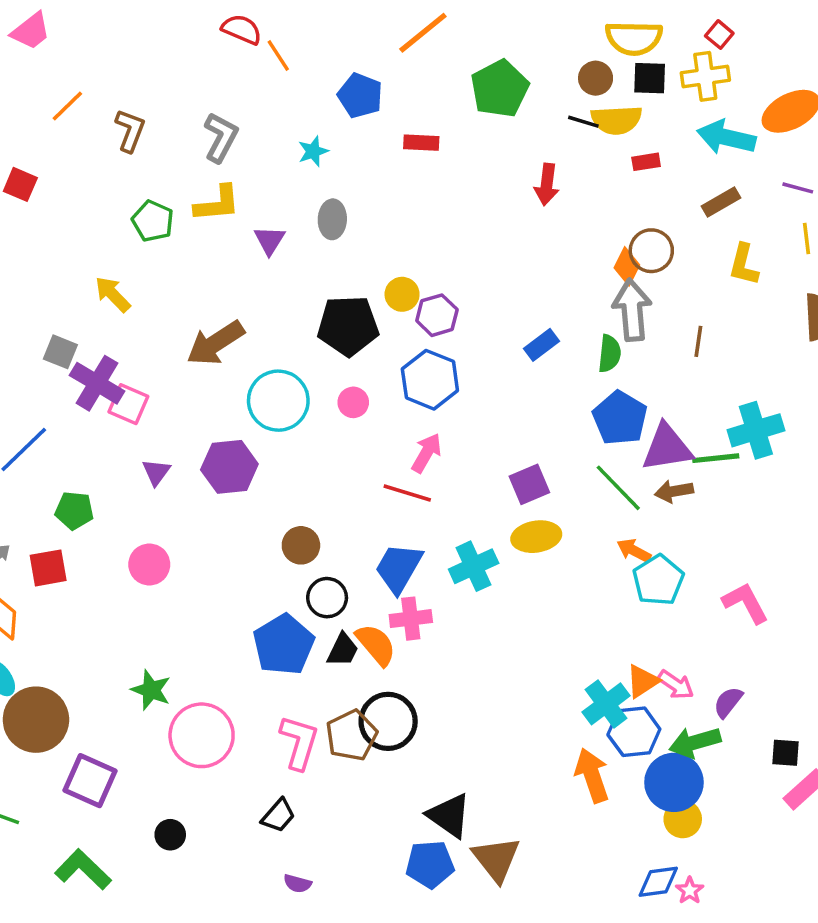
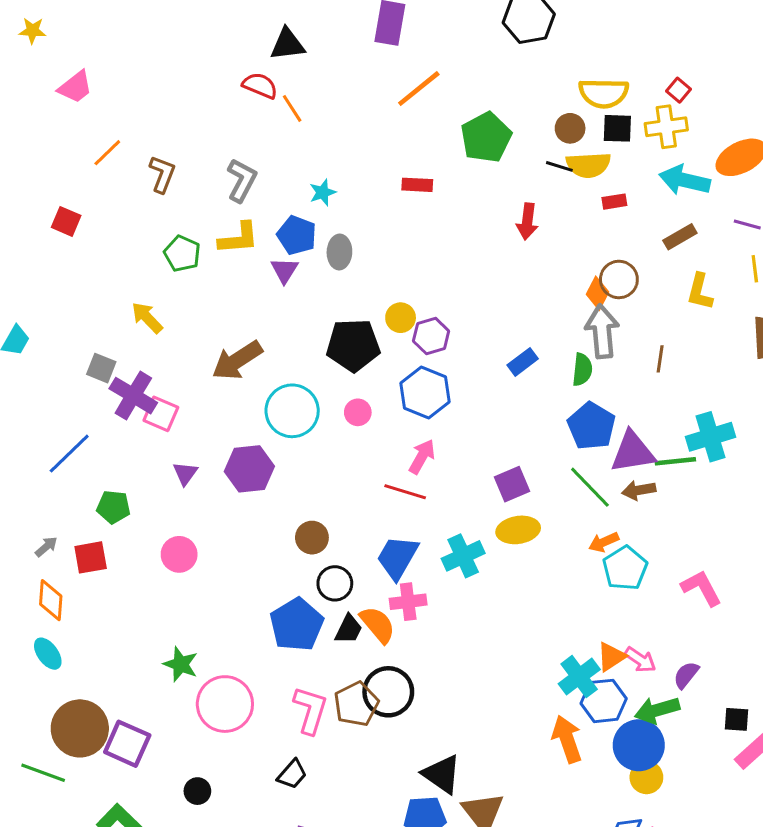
blue pentagon: (360, 96) -> (297, 235), moved
orange arrow: (634, 551) -> (604, 542), turned -52
brown circle: (36, 720) -> (80, 728), moved

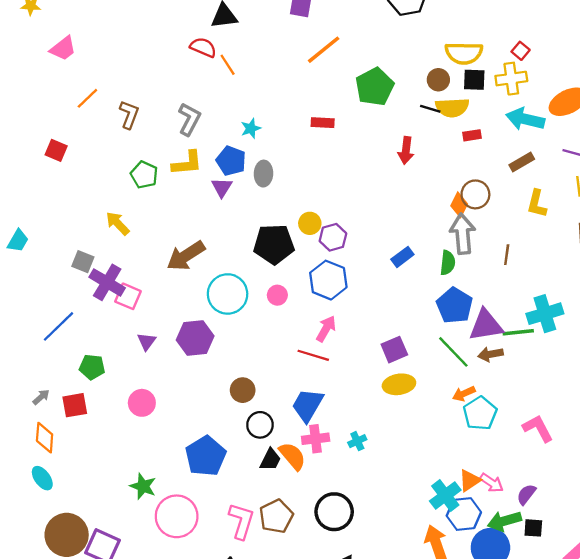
cyan cross: (463, 556) -> (357, 441), moved, size x0.6
blue pentagon: (297, 625) -> (206, 456), moved
black circle: (388, 692) -> (334, 512), moved
black square: (736, 719) -> (533, 528), moved

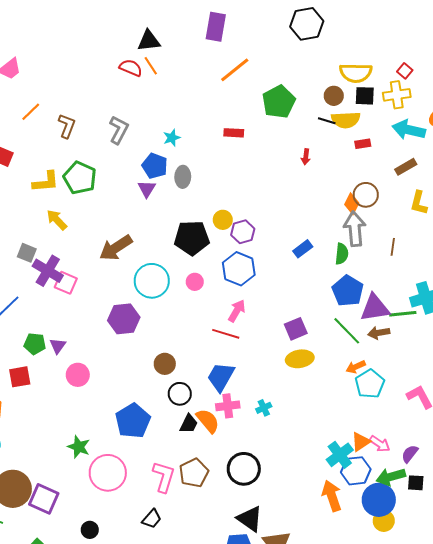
orange line: (228, 65) -> (151, 66), moved
red arrow: (406, 150) -> (306, 157), size x0.7
yellow L-shape: (187, 163) -> (46, 182), moved
green pentagon: (144, 175) -> (80, 178), size x1.4
purple triangle: (146, 341) -> (58, 346), moved

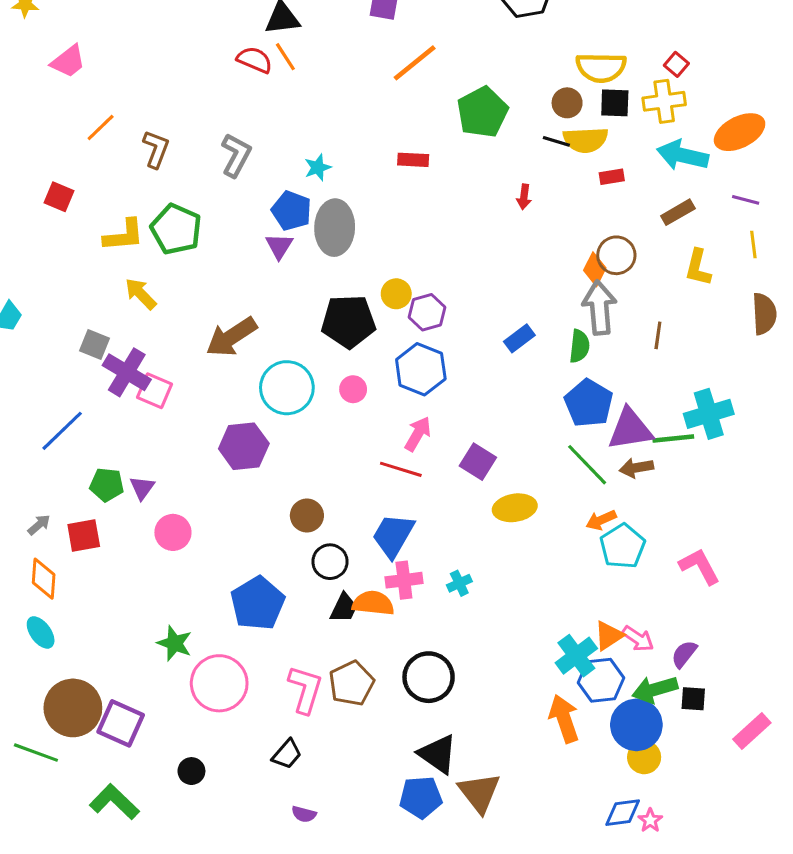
gray ellipse: (183, 177) -> (335, 228), size x1.6
purple square: (296, 329) -> (478, 462), moved, turned -35
orange semicircle: (208, 421) -> (373, 603), turned -44

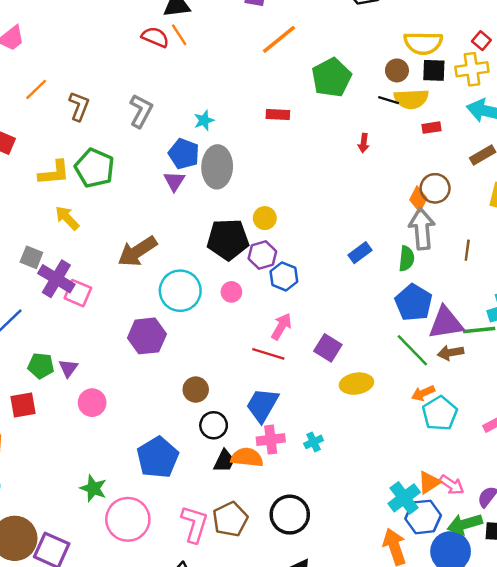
purple hexagon: (427, 312) -> (262, 255), moved
blue hexagon: (421, 369) -> (284, 276), size x0.7

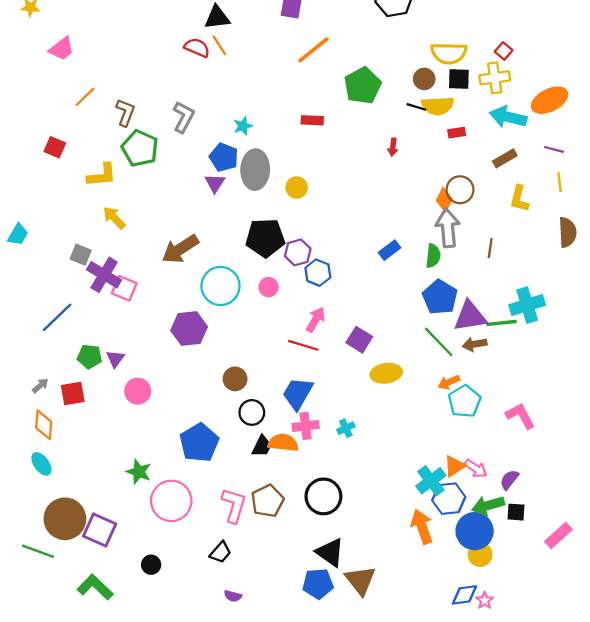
green pentagon: (94, 168) -> (140, 148), moved
yellow circle: (265, 218) -> (297, 188), moved

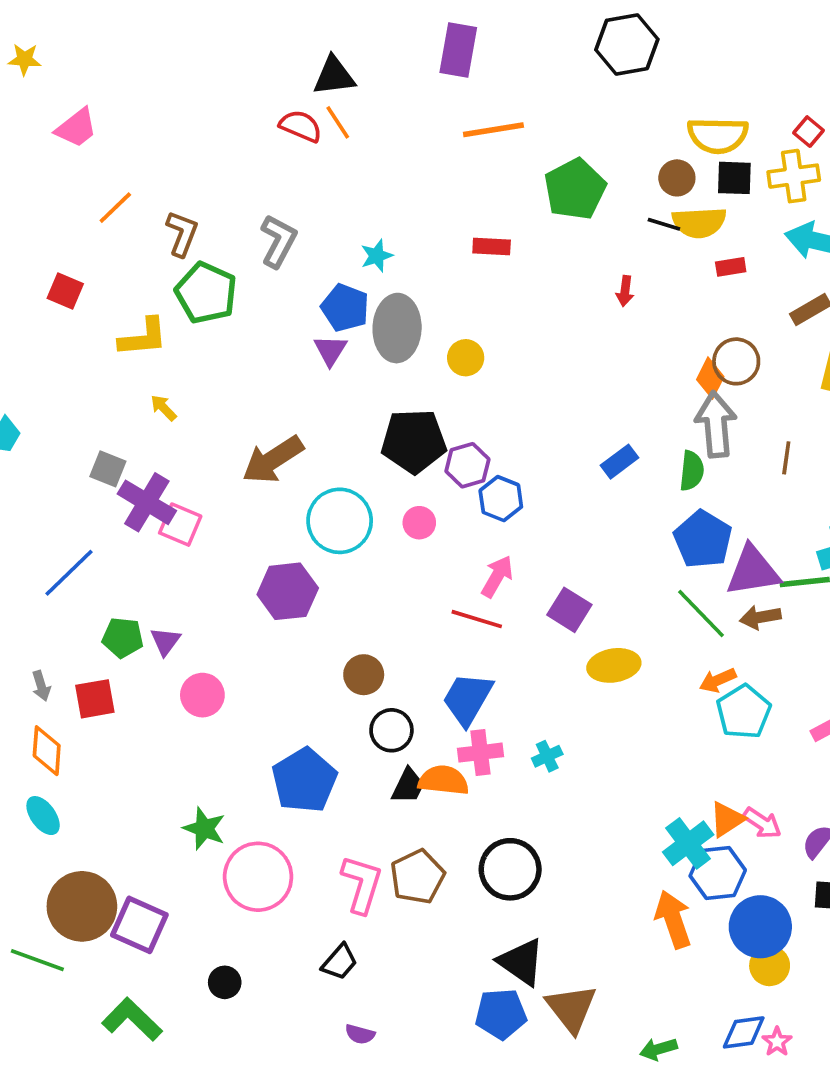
orange line: (313, 50) -> (493, 130), turned 30
yellow arrow: (114, 218) -> (163, 408), size x0.7
gray arrow: (40, 386) -> (41, 686), turned 114
green arrow: (488, 505) -> (658, 1049), moved, size x0.7

